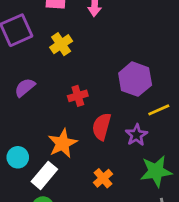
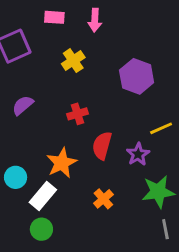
yellow cross: (61, 44) -> (73, 61), moved
purple hexagon: (135, 79) -> (137, 76), moved

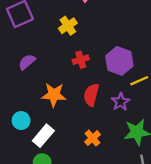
purple hexagon: (137, 76) -> (119, 61), moved
red cross: (78, 114) -> (81, 60), moved
orange star: (62, 163) -> (54, 95), moved, turned 30

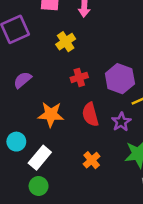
red semicircle: (91, 95) -> (90, 114), turned -30

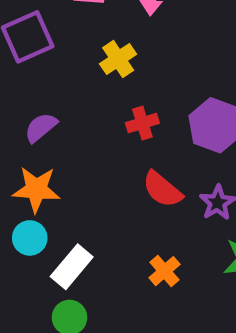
orange star: (51, 114) -> (36, 189), moved
red semicircle: (90, 114) -> (162, 189), turned -35

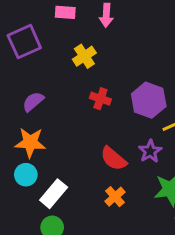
red cross: (142, 123) -> (100, 99), turned 36
red semicircle: (162, 189) -> (114, 159), moved

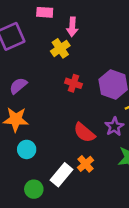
pink arrow: (106, 15) -> (72, 27), moved
cyan circle: (26, 175) -> (27, 149), moved
white rectangle: (54, 194) -> (61, 175), moved

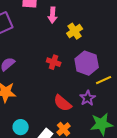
yellow cross: (60, 48) -> (75, 31), moved
cyan circle: (27, 149) -> (21, 127), moved

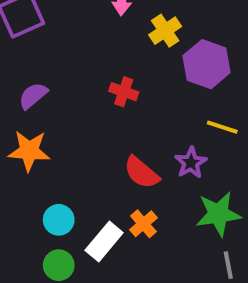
purple hexagon: (87, 63) -> (207, 64), moved
yellow line: (104, 80) -> (222, 127), turned 42

